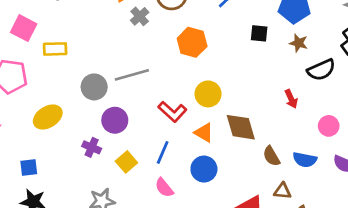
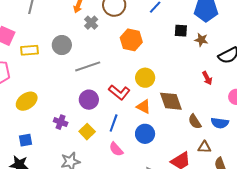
brown star: (299, 43) -> (201, 40), moved
gray circle: (94, 87) -> (62, 45), moved
purple circle: (115, 120) -> (89, 100), moved
blue square: (29, 168) -> (25, 140), moved

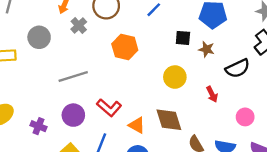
gray circle: (62, 45) -> (39, 37), moved
yellow circle: (145, 78) -> (175, 77), moved
purple cross: (61, 122) -> (38, 126), moved

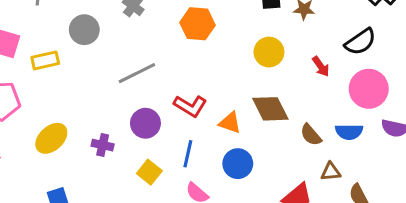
black semicircle: (238, 68) -> (360, 42), moved
pink circle: (245, 117) -> (369, 89), size x1.6

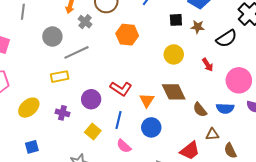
black semicircle: (360, 42) -> (227, 39), moved
yellow rectangle: (45, 60) -> (60, 77), moved
gray line: (137, 73) -> (77, 52), moved
orange triangle: (230, 123) -> (147, 100), turned 42

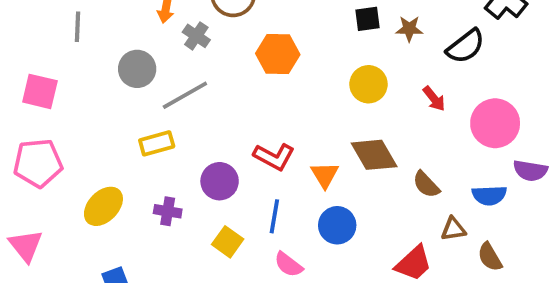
blue semicircle: (225, 108) -> (489, 195), moved

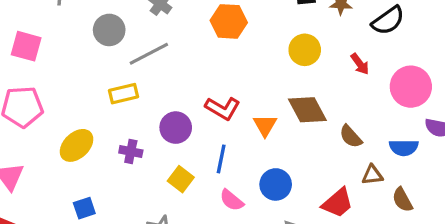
blue circle: (337, 225) -> (276, 184), moved

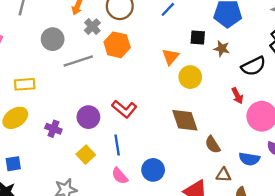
orange hexagon: (229, 21) -> (117, 45), moved
red arrow: (360, 64) -> (237, 96), moved
yellow rectangle: (124, 94) -> (25, 84), moved
orange triangle: (265, 125) -> (170, 57), moved
blue line: (221, 159) -> (117, 145), turned -30

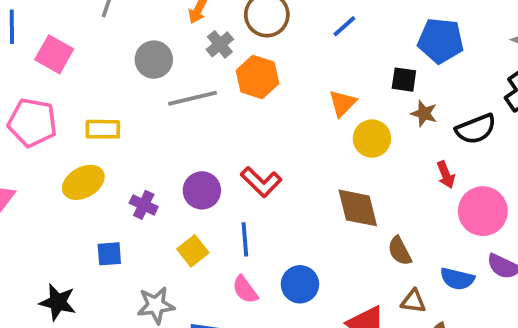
black square: (198, 37) -> (404, 80), moved
brown star: (222, 49) -> (424, 113), moved
blue square: (13, 164) -> (109, 254), moved

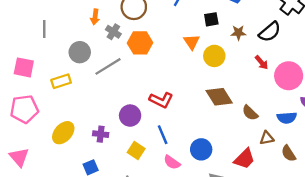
black square: (404, 80) -> (211, 19), moved
yellow rectangle: (103, 129) -> (61, 81), moved

